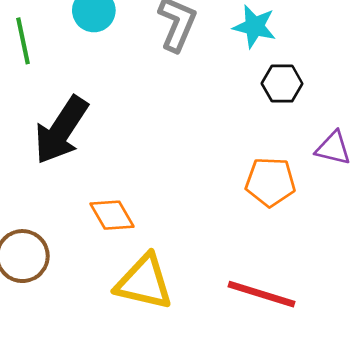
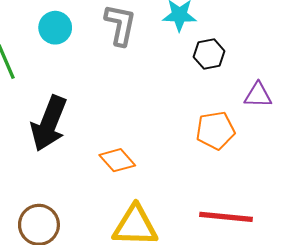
orange diamond: (112, 215) -> (117, 160), moved

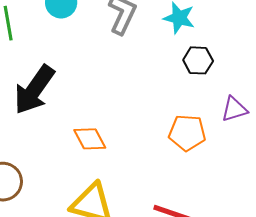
purple triangle: (258, 95) -> (234, 109), turned -32

